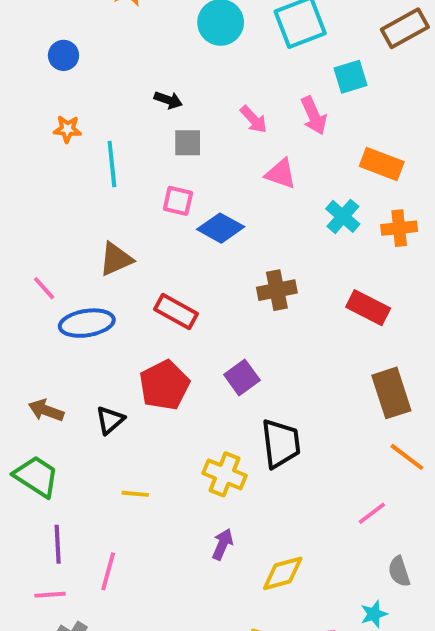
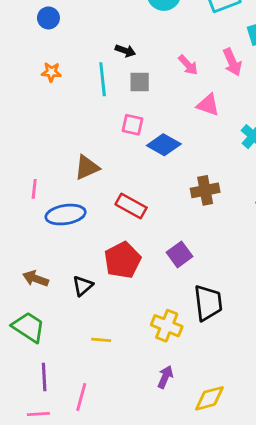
cyan line: (112, 164) -> (103, 79), moved
pink line: (44, 288) -> (34, 189), turned 48

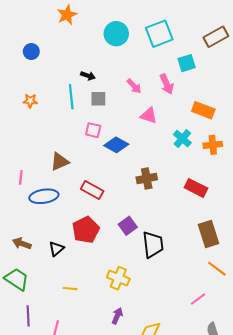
orange star: (51, 72) -> (30, 101), moved
black trapezoid: (208, 303) -> (153, 245), moved

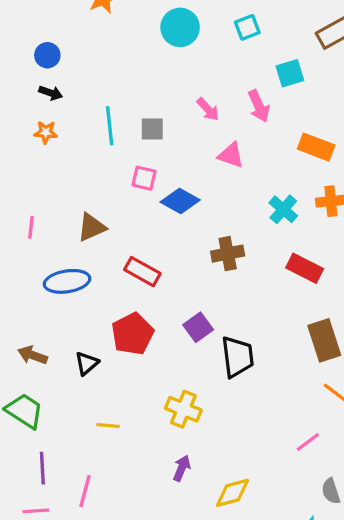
cyan square: (159, 34) -> (247, 27), size x0.6
black arrow: (88, 76) -> (51, 93), moved
cyan cross: (182, 139) -> (283, 209), moved
pink line: (21, 177) -> (31, 227), moved

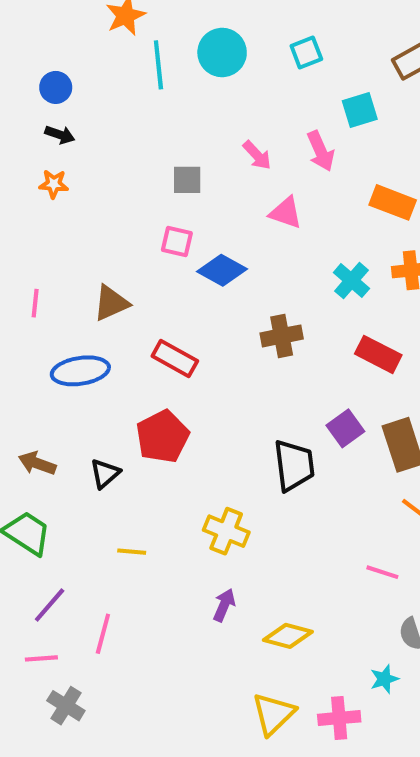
cyan line: (110, 126) -> (158, 65), moved
purple square: (198, 327) -> (345, 428), moved
pink line: (308, 442) -> (382, 572), turned 55
purple line: (42, 468) -> (50, 605), turned 44
yellow diamond: (233, 493) -> (288, 636), turned 30

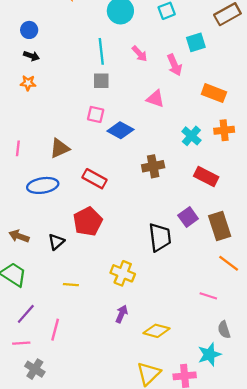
cyan line: (158, 65) -> (101, 51), moved
pink arrow: (257, 155) -> (140, 54), moved
cyan star: (384, 679) -> (209, 354), size x1.5

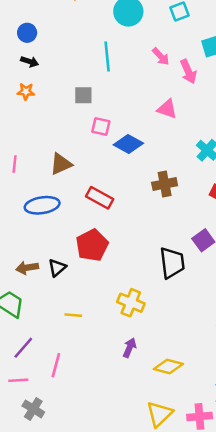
pink arrow: (140, 54) -> (161, 57), moved
gray square: (101, 81) -> (83, 95), moved
brown arrow: (19, 236) -> (27, 268), moved, turned -30

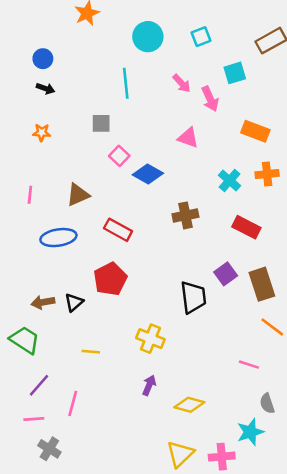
orange star: (26, 92) -> (42, 133), moved
pink square: (101, 127) -> (119, 156), turned 30

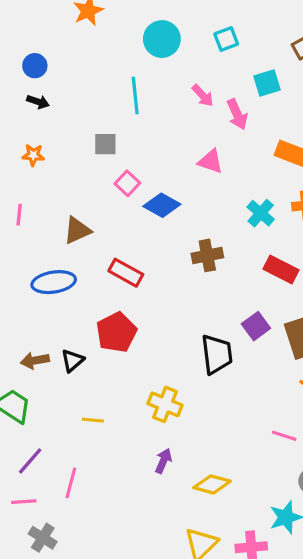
pink line: (30, 195) -> (19, 215), moved

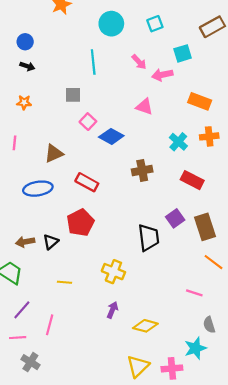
pink arrow: (237, 114) -> (162, 75), turned 102

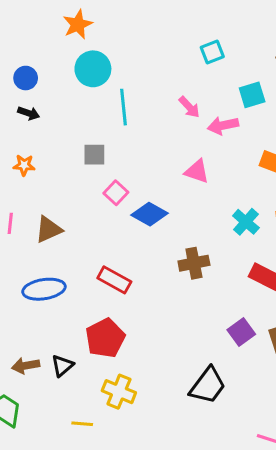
cyan circle: (111, 24) -> (93, 69), moved
brown triangle: (54, 153) -> (49, 229), moved
black trapezoid: (149, 238) -> (208, 386), moved, turned 44
yellow cross: (113, 272) -> (119, 392), moved

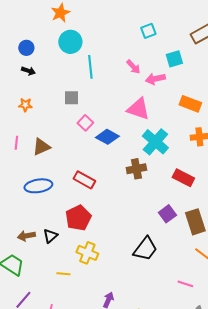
pink triangle: (197, 171) -> (138, 109), size x1.4
cyan cross: (246, 222) -> (155, 142), moved, size x1.5

